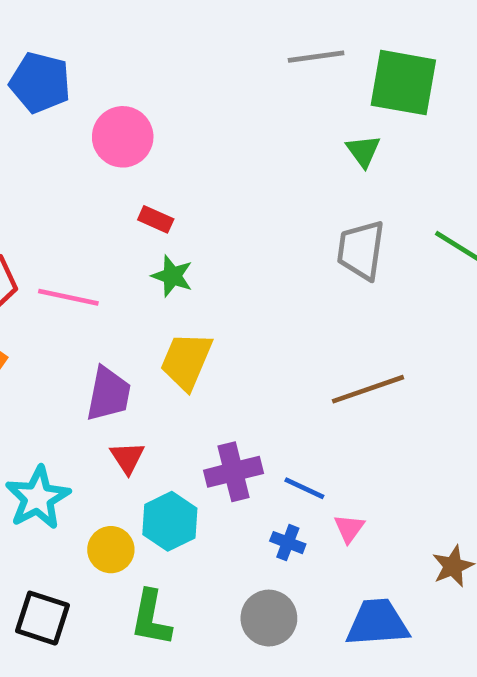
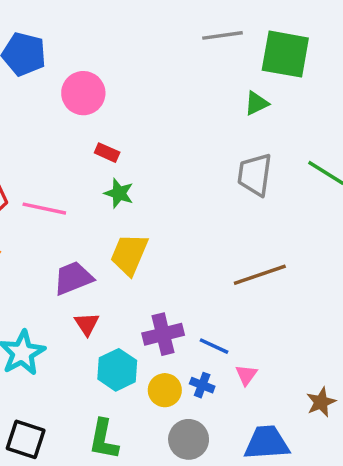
green triangle: (363, 151) -> (256, 103), turned 40
purple trapezoid: (109, 394) -> (73, 278), turned -123
yellow circle: (111, 550) -> (165, 390), moved

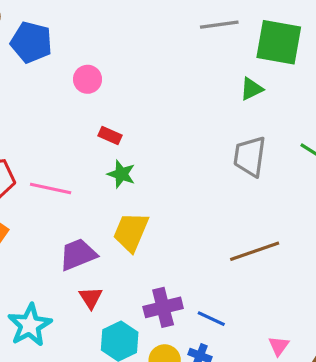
pink circle: (83, 93) -> (88, 79), size x0.7
pink triangle: (246, 375) -> (279, 346), moved

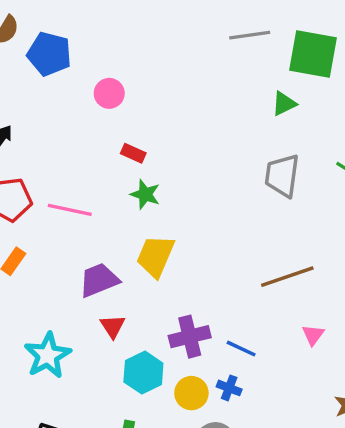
pink triangle: (279, 346) -> (313, 335), moved

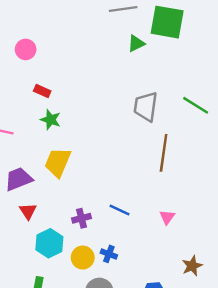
green triangle: (284, 104) -> (136, 43), moved
brown line: (287, 277) -> (164, 153), moved, turned -63
purple cross: (190, 337) -> (81, 218), size x0.7
blue line: (241, 349) -> (120, 210), moved

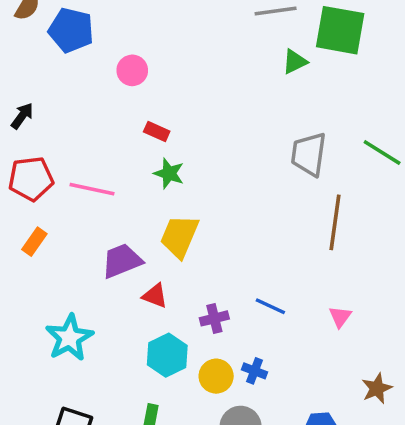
red triangle: (28, 211) -> (155, 296), moved, turned -36

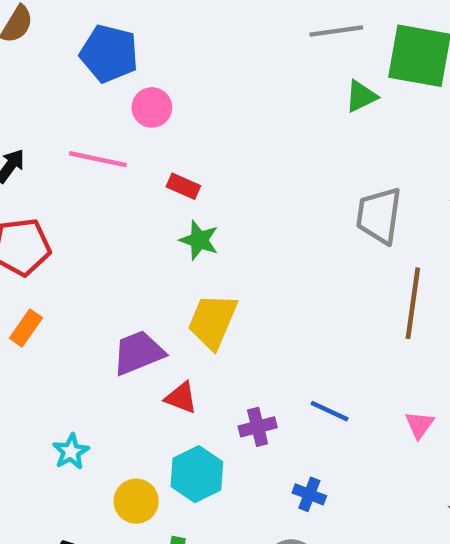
blue pentagon: (71, 30) -> (109, 53), moved
pink line: (92, 189) -> (98, 159), moved
cyan star: (69, 338) -> (71, 452), size x0.6
yellow circle: (216, 376) -> (136, 501), moved

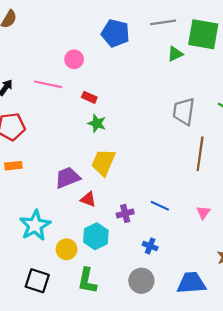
blue pentagon: (109, 53) -> (115, 33), moved
orange rectangle: (26, 328) -> (13, 166), turned 49
cyan star: (71, 452) -> (35, 225), size x1.8

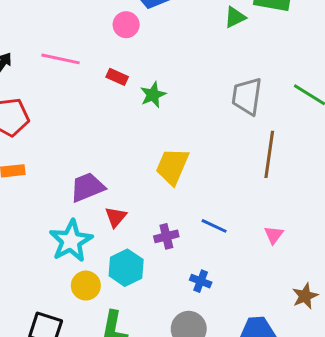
pink circle: (74, 59) -> (126, 25), moved
green star: (97, 123) -> (153, 95), moved, turned 30
yellow trapezoid: (103, 162) -> (172, 166), moved
red triangle: (88, 199) -> (116, 217), turned 49
cyan star: (35, 225) -> (71, 241), moved

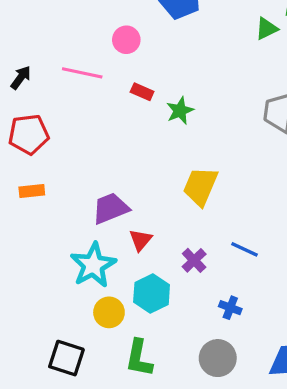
pink circle: (126, 25) -> (126, 40), moved
purple cross: (166, 236) -> (194, 260), turned -30

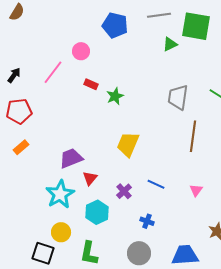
pink line: (82, 73) -> (53, 72), turned -65
orange rectangle: (32, 191) -> (21, 147), turned -35
yellow circle: (109, 312) -> (61, 232), moved

